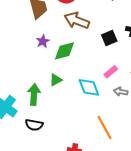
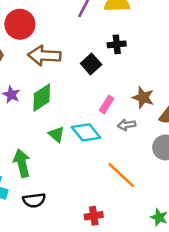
green triangle: (56, 80) -> (56, 134), moved, turned -32

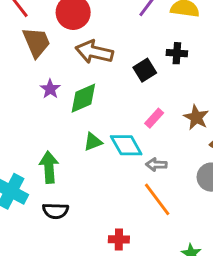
gray arrow: (127, 125) -> (156, 165), moved
green triangle: (56, 134) -> (93, 142), turned 48

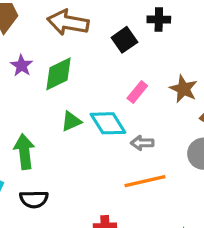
orange line: (157, 199) -> (145, 181), turned -63

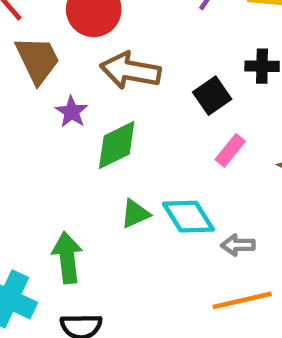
purple star: (21, 66) -> (72, 112), moved
pink rectangle: (137, 92) -> (230, 150), moved

